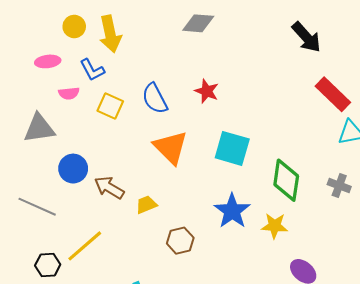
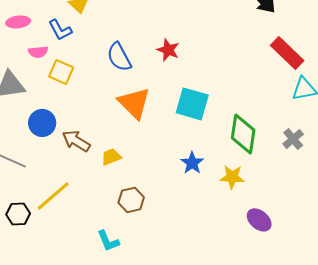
yellow square: (110, 106) -> (61, 72), moved
gray cross: (339, 186) -> (293, 139), turned 30
blue star: (232, 211) -> (192, 163), size x0.7
brown hexagon: (180, 241) -> (131, 200), moved

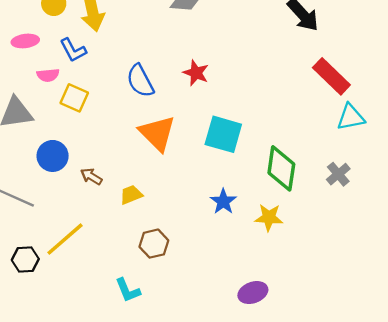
brown arrow: (76, 141) -> (91, 176), size x0.7
purple ellipse: (259, 220) -> (253, 293), moved, turned -60

